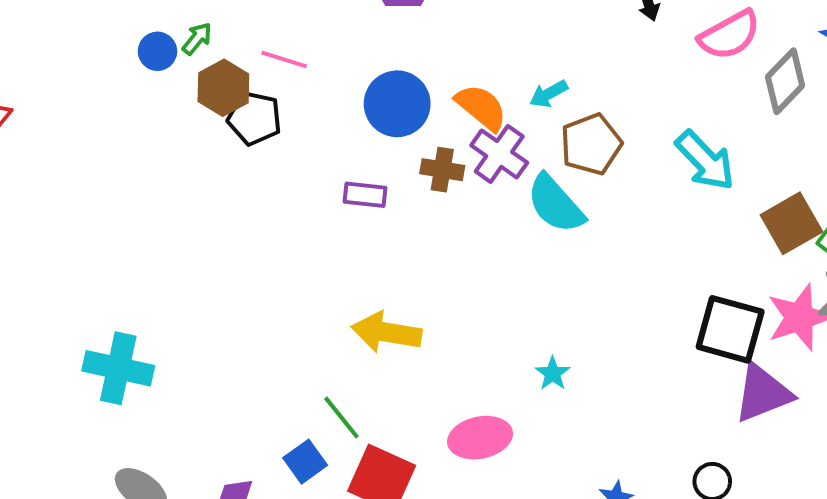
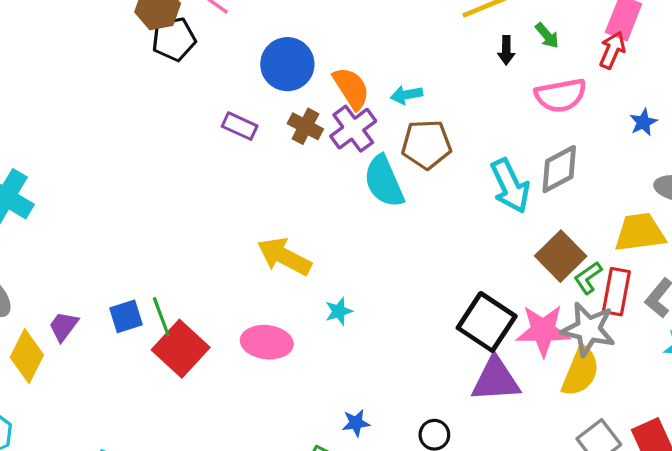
gray diamond: (785, 81) -> (559, 169), moved
black pentagon: (254, 118) -> (174, 39), turned 30
brown square: (791, 223) -> (561, 256), turned -33
yellow arrow: (386, 332) -> (284, 256), moved
green line: (341, 418) -> (161, 317), moved

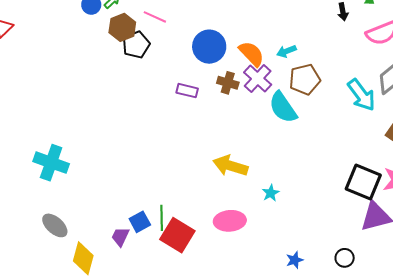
green line: (161, 317) -> (162, 218), turned 30
purple trapezoid: (63, 326) -> (120, 237), moved

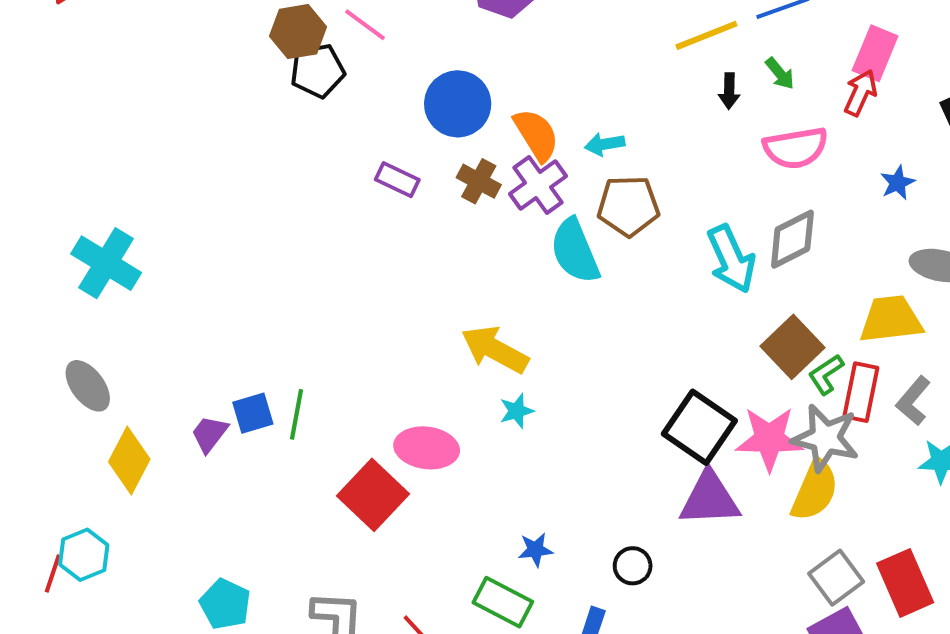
yellow arrow: (230, 166) -> (495, 349), moved
red square: (177, 235) -> (373, 495), moved

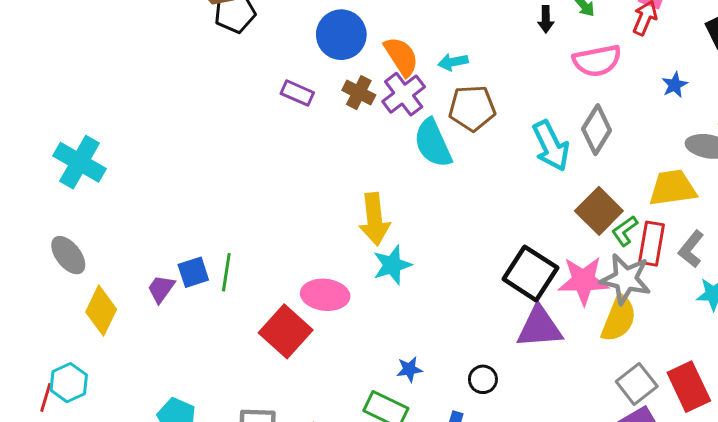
gray diamond: (792, 239) -> (597, 130), turned -30
yellow arrow: (495, 349) -> (374, 219), turned -123
cyan star: (517, 411) -> (392, 265), size x1.5

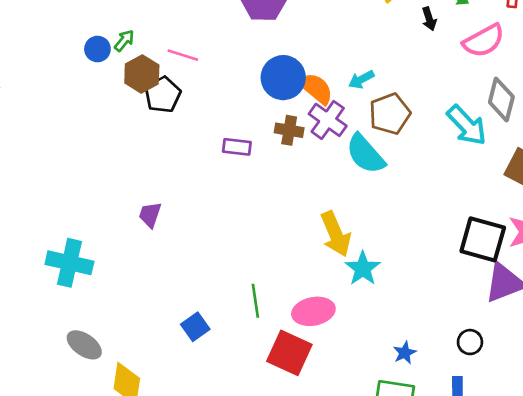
blue circle: (341, 35) -> (283, 78), moved
green line: (226, 272) -> (255, 301), moved
purple trapezoid: (161, 289) -> (150, 215), moved

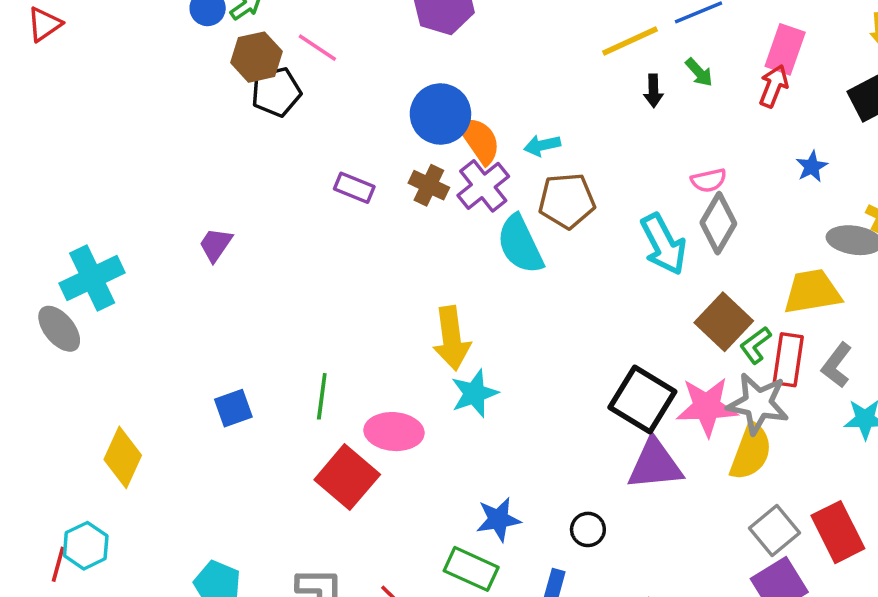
pink semicircle: (484, 41) -> (709, 180), moved, size x0.6
cyan cross: (69, 263) -> (92, 278), turned 36
gray ellipse: (84, 345) -> (59, 329), moved
blue star: (405, 353) -> (498, 519), size x1.4

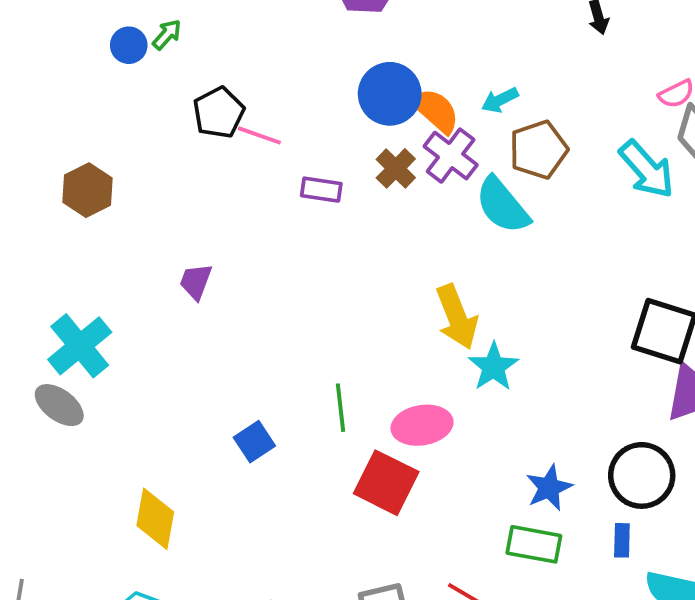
pink line: (317, 48) -> (259, 135), moved
brown hexagon: (256, 57) -> (87, 190), moved
brown cross: (429, 185) -> (396, 168), turned 33
black circle: (588, 529) -> (642, 475), size x1.8

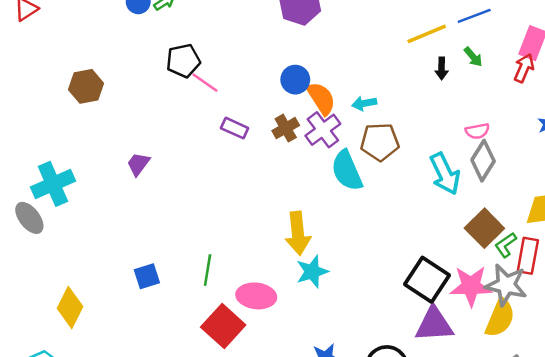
blue circle: (390, 94) -> (295, 80), size x0.7

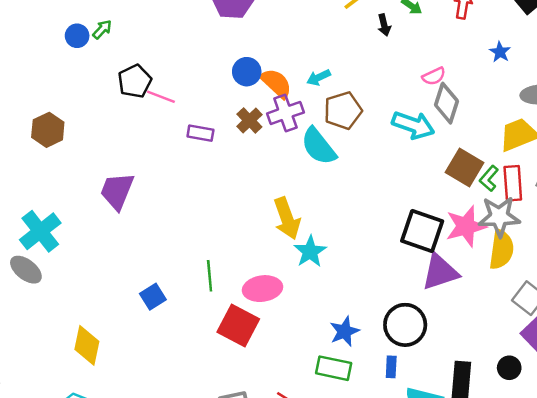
purple cross: (323, 130) -> (285, 113), turned 32
purple trapezoid: (138, 164) -> (117, 191), size x1.6
cyan arrow: (445, 174) -> (413, 125), turned -30

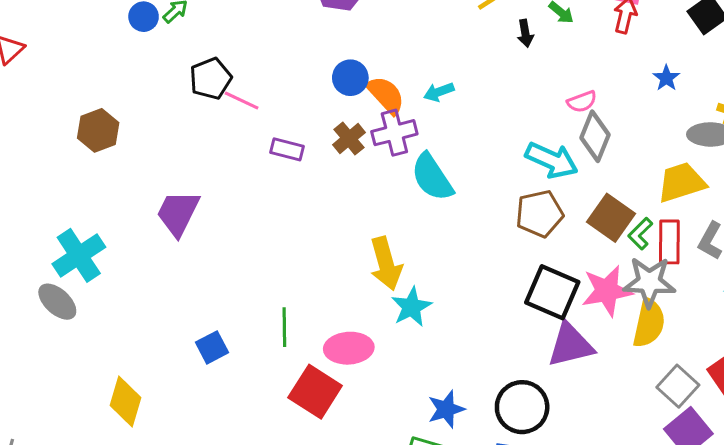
brown pentagon: (343, 111) -> (539, 214), moved

